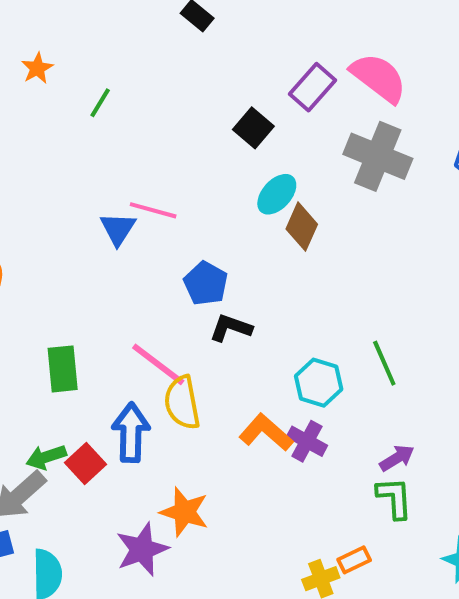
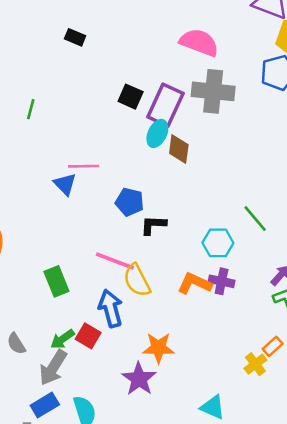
purple rectangle: (313, 87) -> (165, 105), moved, size x1.4

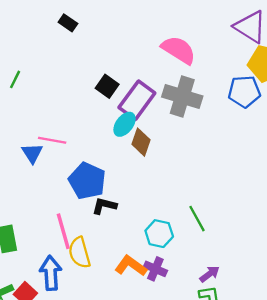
blue pentagon: (130, 202) -> (87, 181), size x1.4
pink line: (115, 261) -> (63, 231), turned 42

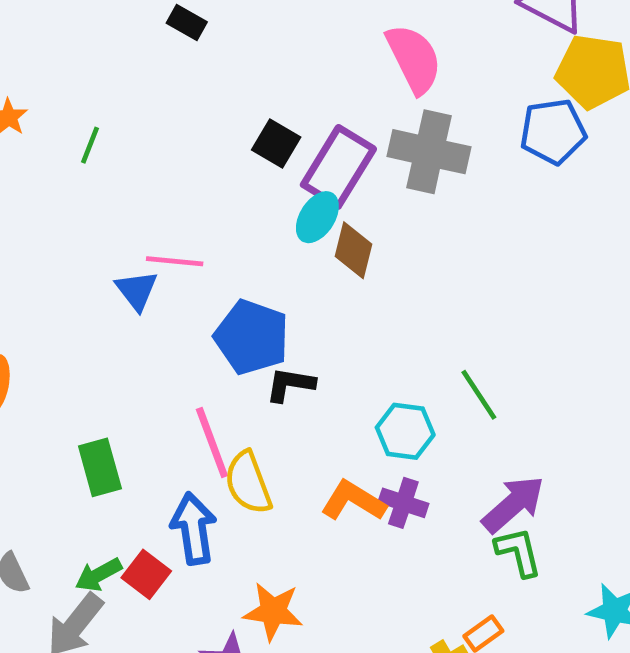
pink semicircle: (179, 50) -> (414, 59), turned 36
purple arrow: (210, 274) -> (513, 504), size x1.6

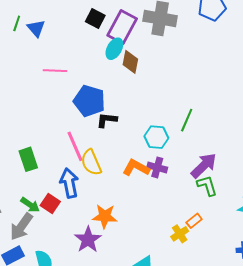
blue triangle: (137, 290) -> (36, 28), moved
green line: (479, 395) -> (187, 120), turned 60
green arrow: (98, 575) -> (30, 205), turned -114

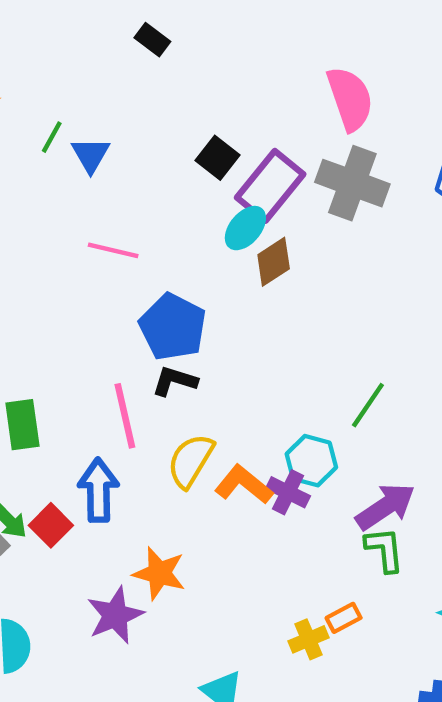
brown diamond: (130, 62) -> (274, 262), turned 35
black L-shape: (107, 120) -> (175, 381), moved
cyan hexagon: (156, 137) -> (311, 461), moved
yellow semicircle: (91, 162) -> (191, 461), moved, turned 44

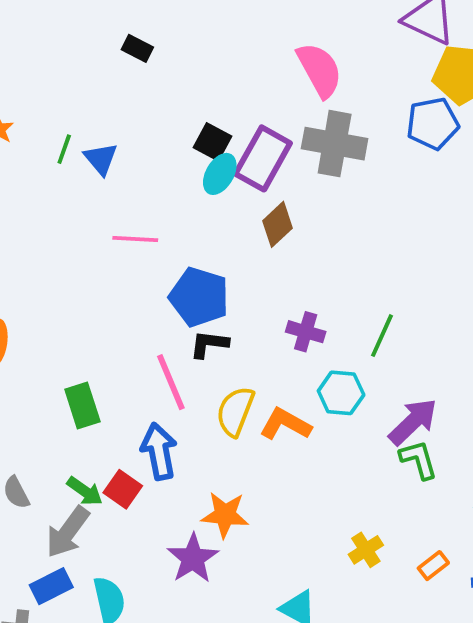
cyan ellipse: (245, 228) -> (220, 174), moved
purple cross: (288, 492) -> (306, 332), moved
orange rectangle: (344, 618) -> (433, 566), moved

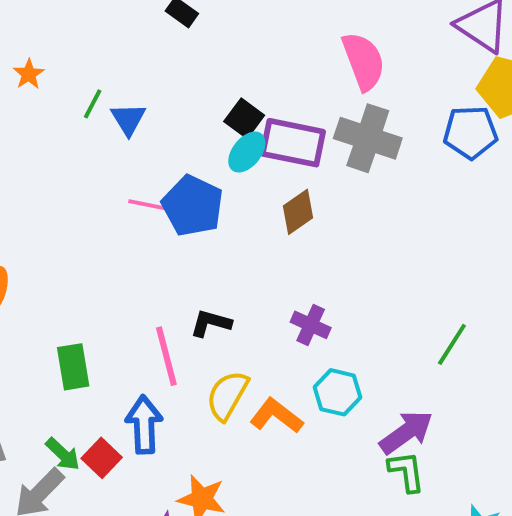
purple rectangle: (263, 158) -> (293, 143), turned 64
blue pentagon: (199, 297) -> (193, 206), moved
green line: (382, 336) -> (452, 344), moved

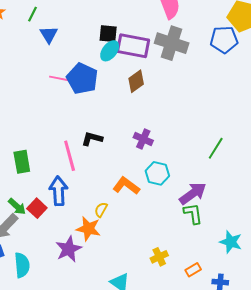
green line: (93, 104) -> (32, 14), moved
black square: (244, 118) -> (108, 34), turned -30
yellow semicircle: (227, 395) -> (101, 210), moved, size x0.6

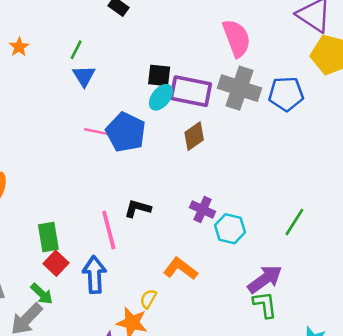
green line: (32, 14) -> (76, 50), moved
blue pentagon: (224, 40) -> (286, 94), moved
cyan hexagon: (157, 173) -> (230, 229), moved
red square: (37, 208) -> (56, 263), moved

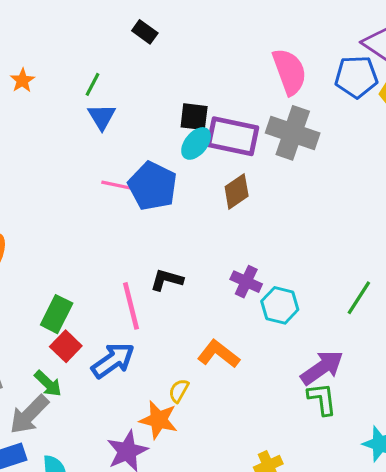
blue pentagon: (286, 94) -> (356, 77), moved
green rectangle: (48, 237) -> (57, 314), turned 36
blue arrow: (94, 275) -> (113, 360), turned 57

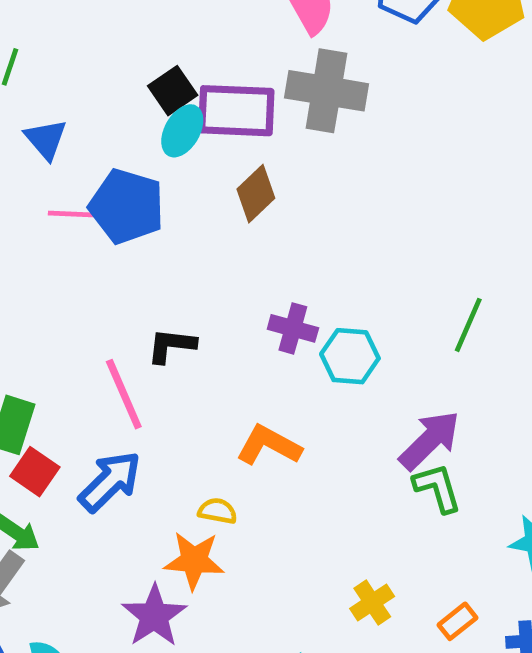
blue triangle: (102, 117) -> (46, 139), moved
black square: (194, 117) -> (173, 91), turned -32
yellow semicircle: (179, 391) -> (218, 511), turned 80

